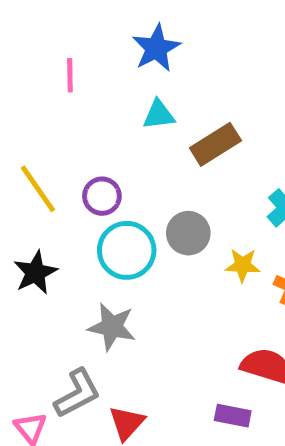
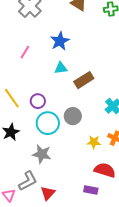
pink line: (70, 75) -> (25, 52), turned 32
yellow star: (243, 265) -> (94, 142), moved

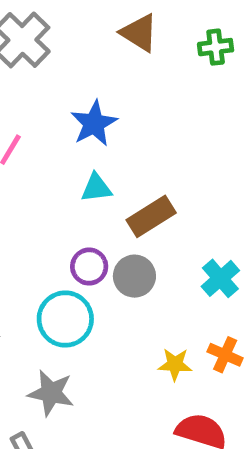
purple circle: (38, 101) -> (89, 267), moved
gray circle: (73, 116) -> (134, 276), moved

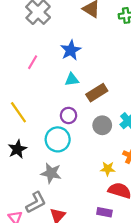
gray circle: (134, 276) -> (102, 125), moved
yellow star: (175, 364) -> (108, 169), moved

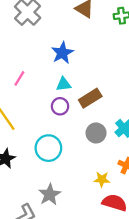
pink line: (33, 62) -> (19, 78), moved
purple circle: (69, 115) -> (60, 106), moved
gray star: (51, 173) -> (50, 195), moved, turned 30

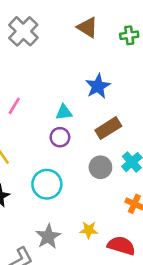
blue star: (62, 53) -> (98, 86), moved
brown rectangle: (90, 98) -> (108, 128), moved
yellow star: (102, 179) -> (89, 230), moved

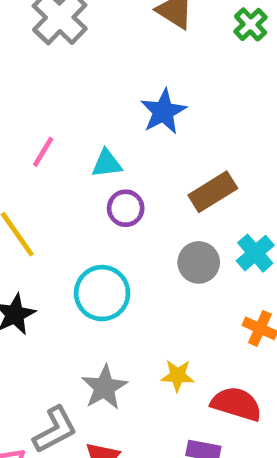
green cross: (129, 35) -> (251, 24), turned -36
blue star: (98, 86) -> (163, 112), moved
cyan triangle: (64, 112) -> (107, 163), moved

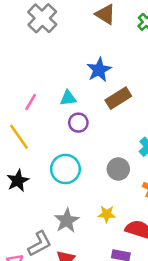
pink line: (43, 152) -> (31, 102), moved
brown rectangle: (213, 192) -> (118, 98), moved
gray circle: (199, 262) -> (118, 169), moved

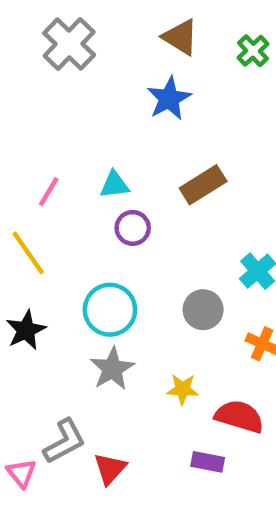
blue star: (99, 70) -> (169, 98), moved
gray star: (67, 221) -> (112, 369), moved

